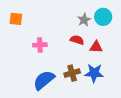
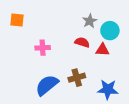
cyan circle: (103, 17) -> (110, 31), moved
blue star: (94, 73) -> (108, 89), moved

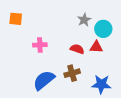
red semicircle: (82, 42) -> (77, 49), moved

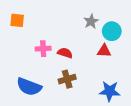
red semicircle: (77, 49) -> (65, 53), moved
brown cross: (72, 73) -> (67, 79), moved
blue semicircle: (44, 80) -> (29, 87), moved, turned -120

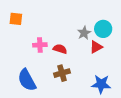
gray star: (91, 21) -> (84, 33), moved
red triangle: (104, 51) -> (96, 47), turned -32
blue semicircle: (29, 87) -> (27, 80), turned 40

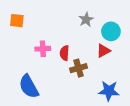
gray star: (84, 33) -> (86, 19), moved
red semicircle: (60, 49) -> (64, 53), turned -104
brown cross: (62, 73) -> (79, 68), moved

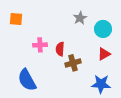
red triangle: (103, 51) -> (104, 54), moved

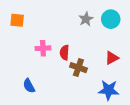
cyan circle: (103, 29) -> (111, 19), moved
brown cross: (73, 63) -> (78, 68), turned 35
blue semicircle: (27, 80) -> (29, 86), size x0.6

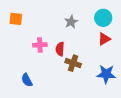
gray star: (86, 19) -> (71, 22), moved
red triangle: (112, 58) -> (104, 39), moved
blue star: (109, 90) -> (106, 74), moved

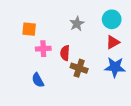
orange square: (16, 19) -> (29, 29), moved
blue star: (106, 74) -> (115, 67), moved
blue semicircle: (27, 80) -> (38, 80), moved

